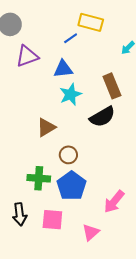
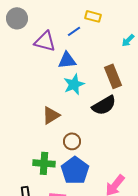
yellow rectangle: (91, 22) -> (93, 16), size x0.7
purple triangle: (27, 56) -> (45, 41), moved, turned 35

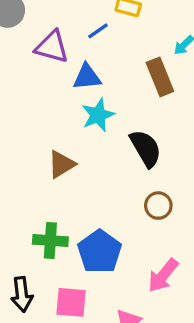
brown rectangle: (113, 76) -> (160, 77), moved
black semicircle: (104, 105) -> (146, 148), turned -90
brown circle: (72, 141) -> (158, 206), moved

